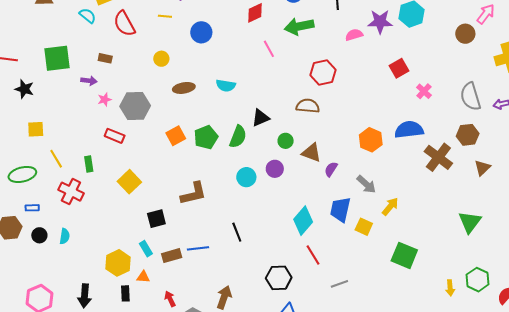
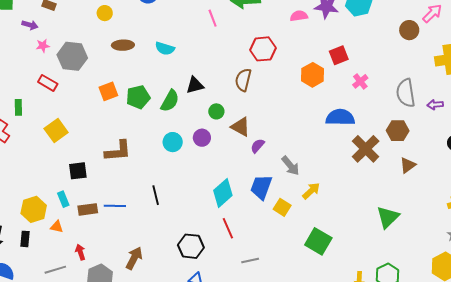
brown semicircle: (308, 106) -> (243, 80), turned -90
orange hexagon: (371, 140) -> (313, 75), moved
black rectangle: (125, 293) -> (25, 239), moved

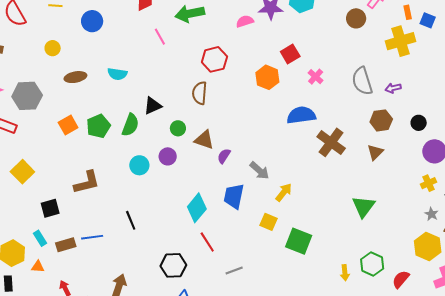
brown hexagon: (398, 131) -> (381, 120), moved
yellow square: (282, 207) -> (269, 222), moved

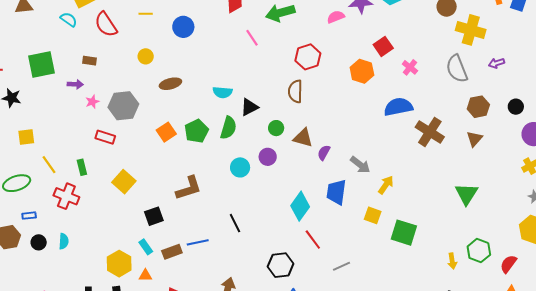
yellow cross: (401, 41) -> (471, 30), moved, turned 36
cyan semicircle: (117, 74) -> (223, 92), moved
purple arrow: (393, 88) -> (496, 63), moved

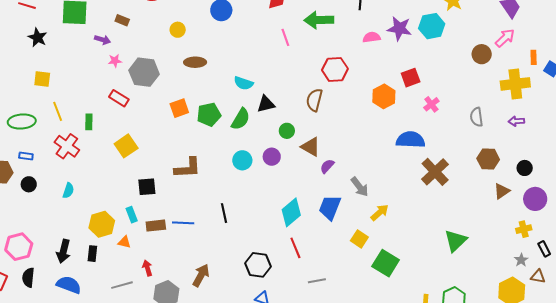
yellow cross: (471, 30) -> (515, 84), moved, turned -36
gray semicircle: (457, 69) -> (477, 117), size x0.7
brown triangle: (475, 139) -> (502, 191), moved
cyan semicircle: (64, 241) -> (68, 190), moved

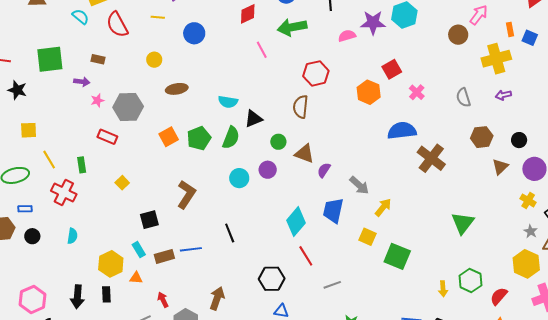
yellow square: (126, 146) -> (122, 183), size x0.6
brown L-shape: (188, 168) -> (186, 194), turned -44
yellow cross: (524, 229) -> (528, 200), turned -35

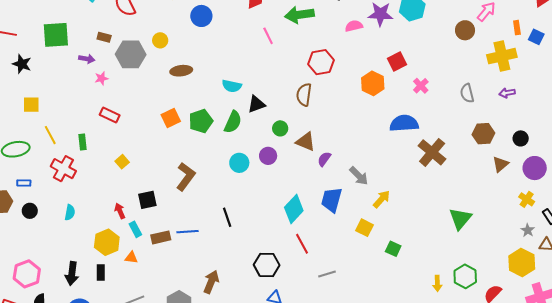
gray hexagon: (128, 107) -> (131, 54), moved
green square: (397, 256) -> (393, 249), size x0.6
red arrow: (163, 300) -> (120, 211), moved

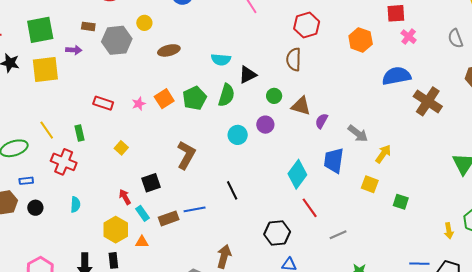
red square: (397, 62) -> (396, 13), moved, turned 30
pink star: (101, 78) -> (139, 104), moved
yellow square: (31, 105) -> (45, 70), moved, size x1.6

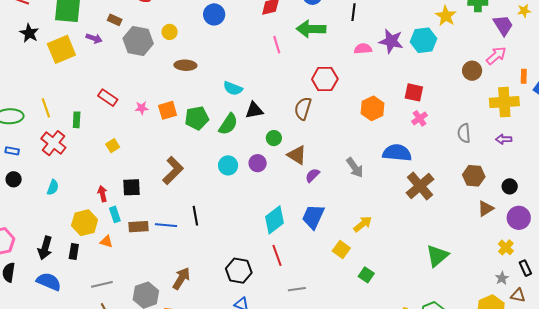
yellow square: (45, 70) -> (61, 49), turned -32
gray arrow: (358, 134) -> (355, 168), moved
black line: (232, 190) -> (195, 216), moved

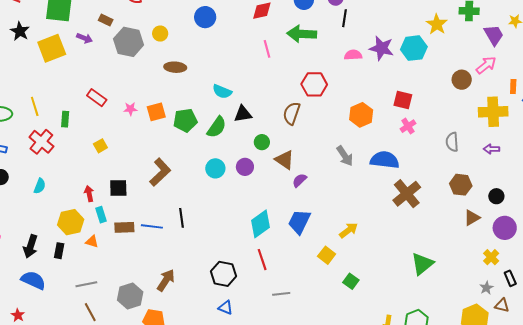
gray arrow: (355, 168) -> (345, 156), moved

